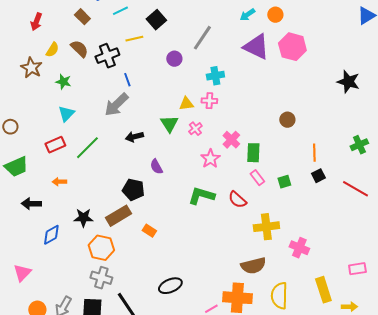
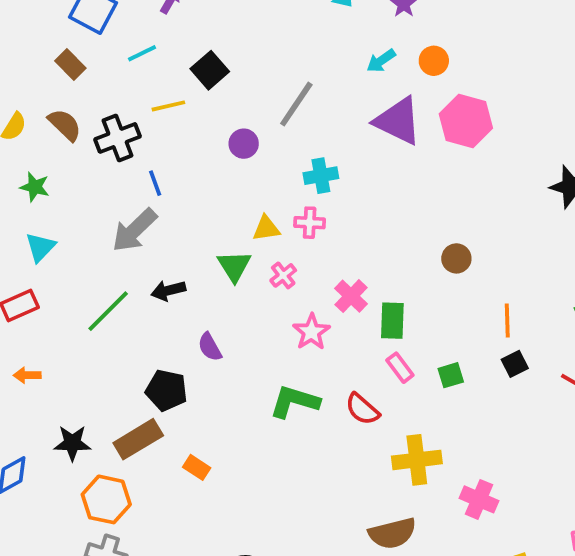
green line: (87, 148) -> (108, 311), moved

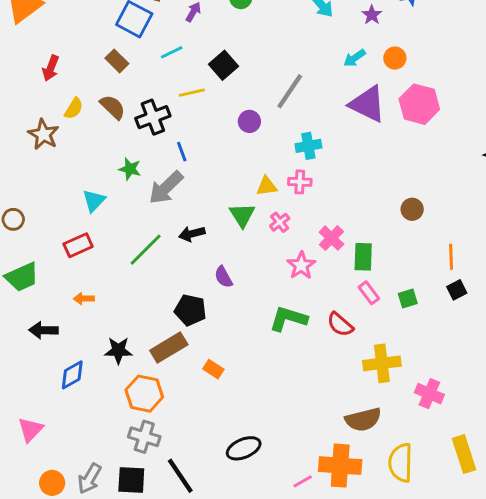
green star: (35, 187) -> (130, 169), moved

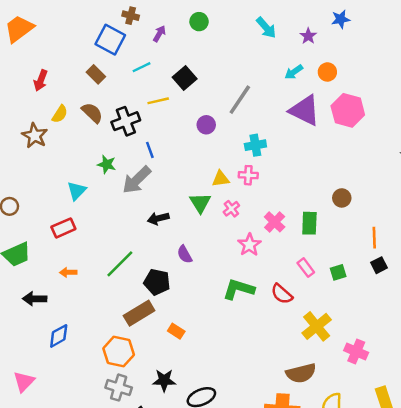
green line: (146, 250) -> (120, 264), moved
green rectangle: (363, 257) -> (309, 223), moved
black star: (118, 350) -> (164, 380), moved
yellow cross: (382, 363) -> (317, 326), turned -32

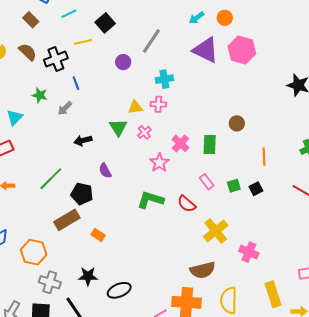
gray arrow: (137, 180) -> (65, 108), size x0.6
black square: (379, 265) -> (256, 189), moved
orange hexagon: (119, 352) -> (34, 252), moved

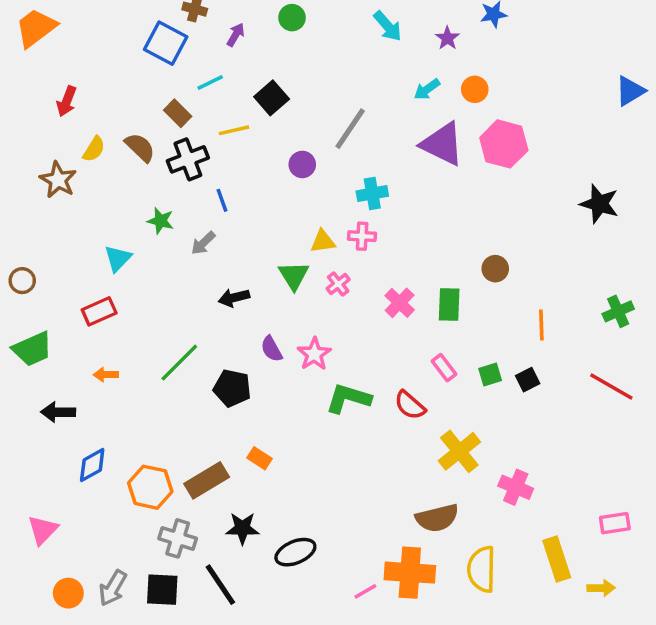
brown rectangle: (31, 20) -> (178, 113), moved
pink star: (159, 163) -> (314, 354), moved
brown rectangle: (67, 220) -> (207, 480), moved

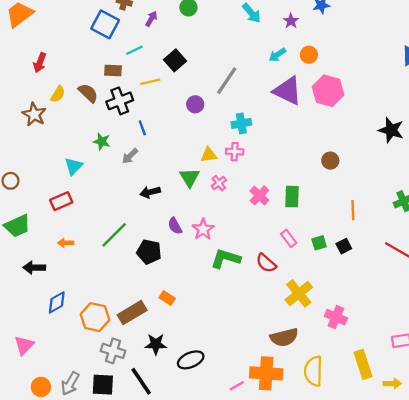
brown rectangle: (178, 113) -> (113, 70), turned -42
brown circle: (495, 269) -> (330, 161), moved

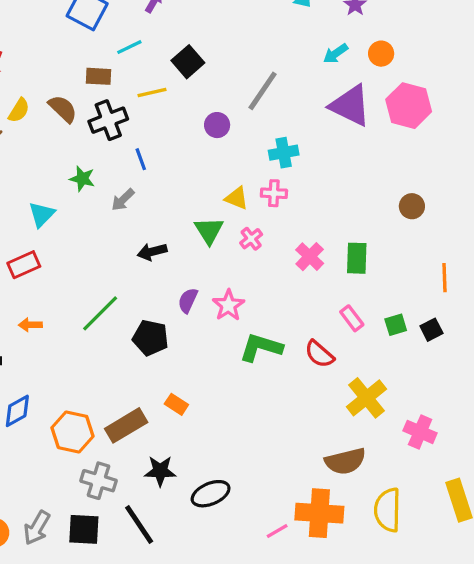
yellow triangle: (209, 155) -> (237, 198), turned 30
purple semicircle: (175, 226) -> (188, 300), turned 54

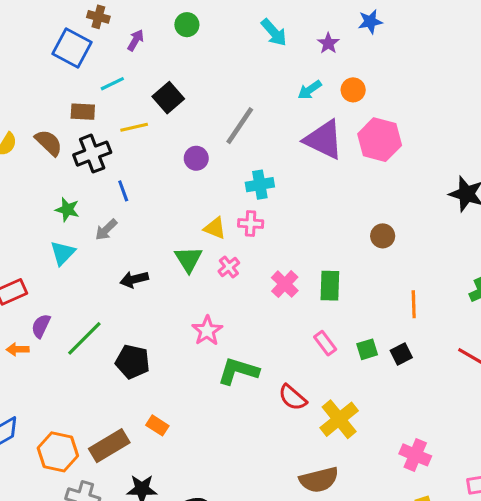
cyan triangle: (42, 214) -> (63, 253), moved
purple semicircle: (188, 300) -> (41, 326), moved
red semicircle: (319, 354) -> (293, 397), moved
pink cross: (420, 432) -> (415, 455), moved

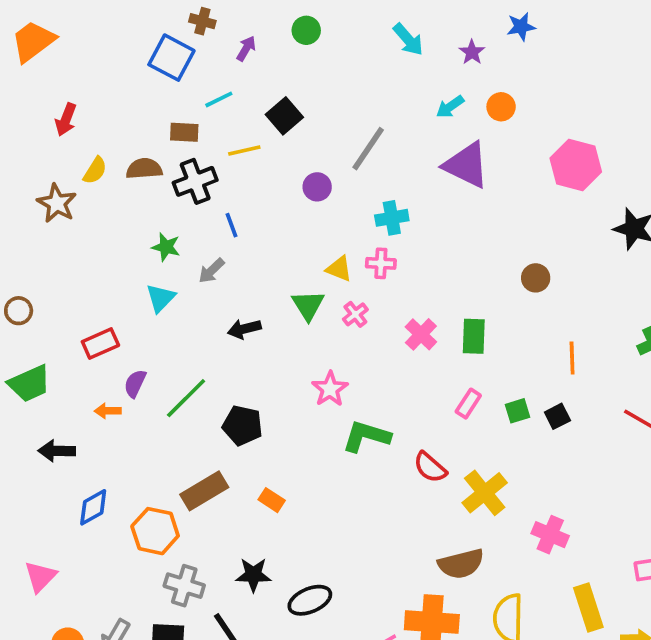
pink hexagon: (380, 140) -> (576, 165), moved
brown semicircle: (49, 143) -> (144, 169), turned -48
pink rectangle: (325, 343) -> (468, 404), turned 70
brown rectangle: (109, 446) -> (204, 491), moved
pink cross: (415, 455) -> (550, 535), moved

